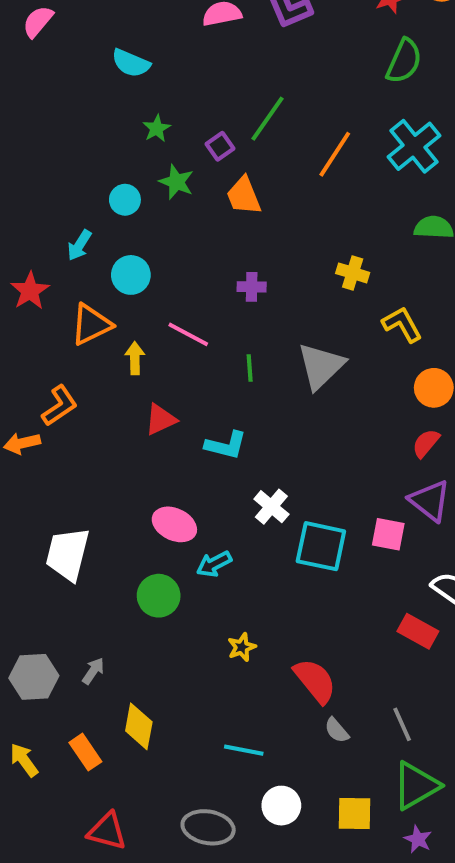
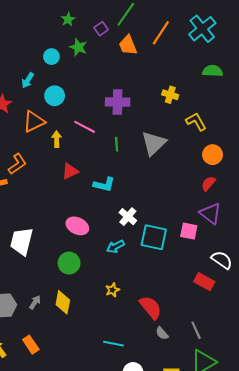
orange trapezoid: (244, 196) -> (128, 45), moved
purple cross: (252, 287) -> (118, 102), size x1.6
cyan arrow: (214, 564) -> (115, 247), moved
yellow diamond: (139, 726) -> (63, 302), moved

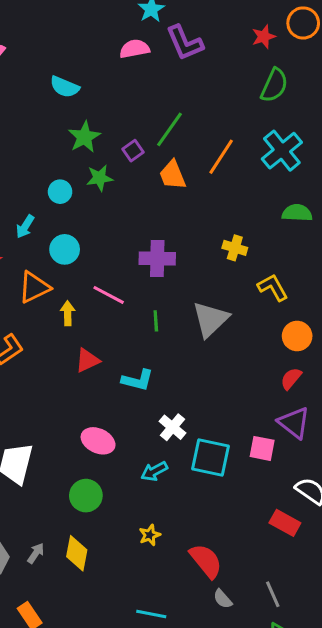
green star: (68, 19) -> (84, 137), size x1.5
green star: (78, 47) -> (100, 178), turned -30

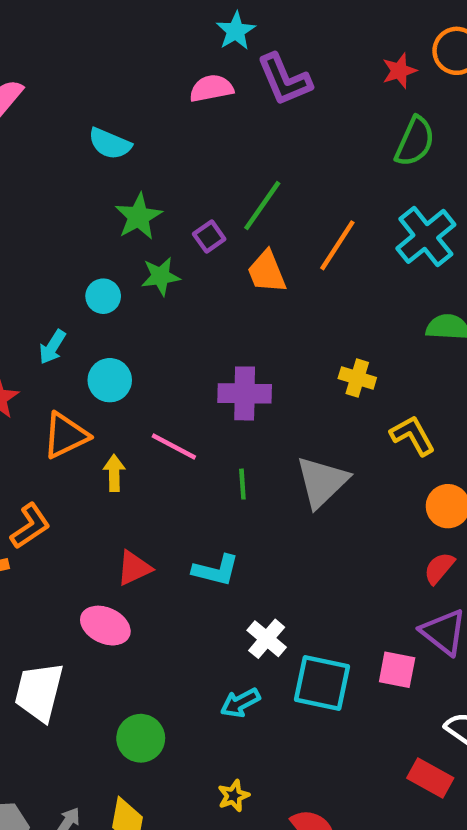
red triangle: (87, 360) -> (134, 568), moved
pink ellipse: (98, 441) -> (105, 626), moved

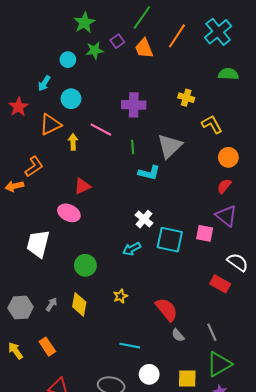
purple square: (209, 236) -> (117, 41), moved
cyan L-shape: (216, 570) -> (149, 173), moved
yellow star: (234, 796) -> (120, 296), moved

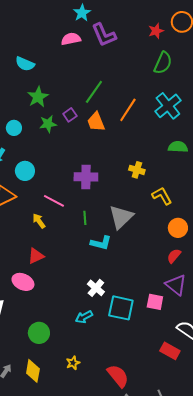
cyan circle: (68, 60) -> (14, 128), moved
yellow arrow: (73, 142) -> (39, 221), moved, turned -35

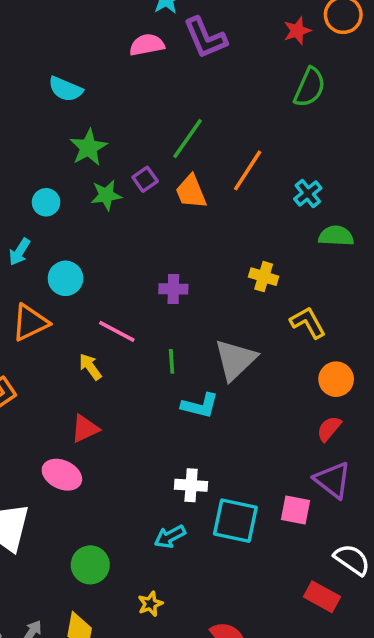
cyan cross: (168, 106) -> (308, 193), moved, size x0.6
purple cross: (86, 177) -> (173, 289), size x0.7
white cross: (96, 288) -> (191, 485), turned -36
yellow star: (73, 363) -> (150, 604), moved

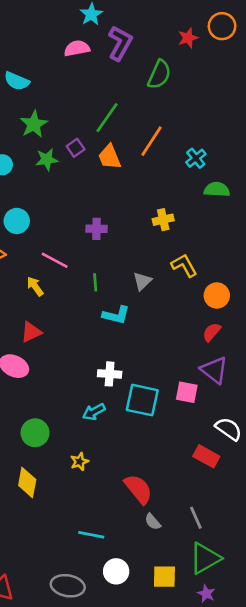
purple L-shape: (205, 38) -> (120, 43), turned -128
green semicircle: (310, 87) -> (159, 75), moved
yellow cross: (264, 277) -> (163, 220), turned -30
yellow L-shape: (308, 323) -> (184, 265), moved
gray triangle: (235, 360) -> (142, 281), size x0.6

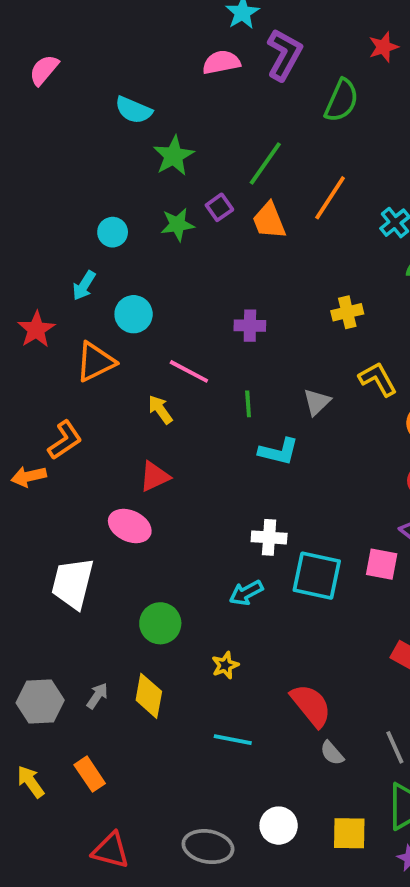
green star: (34, 124) -> (174, 156), moved
cyan line: (91, 535) -> (233, 740), moved

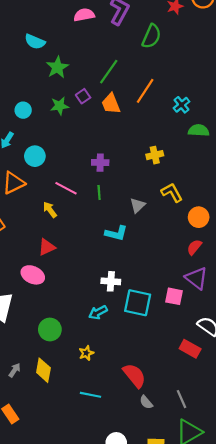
green line: (248, 404) -> (99, 193), moved

